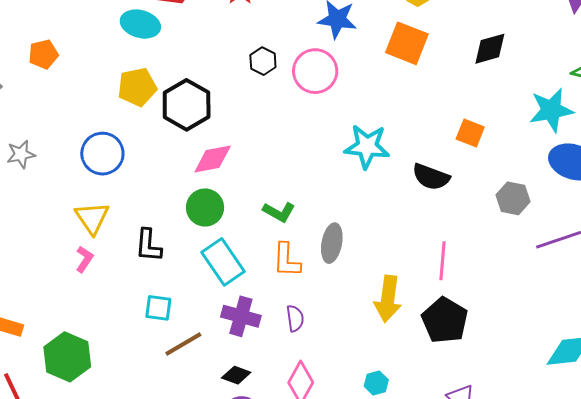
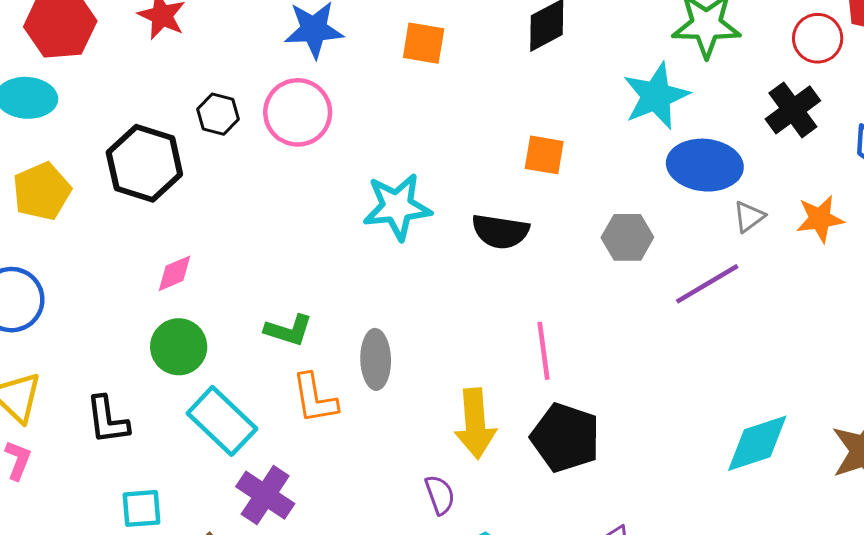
orange square: (407, 43) -> (424, 43), size x0.7
black hexagon: (187, 105) -> (144, 163), moved
pink diamond: (213, 159) -> (175, 273), size x0.7
purple cross: (241, 316) -> (265, 495), turned 30
purple semicircle: (295, 318) -> (440, 495), moved

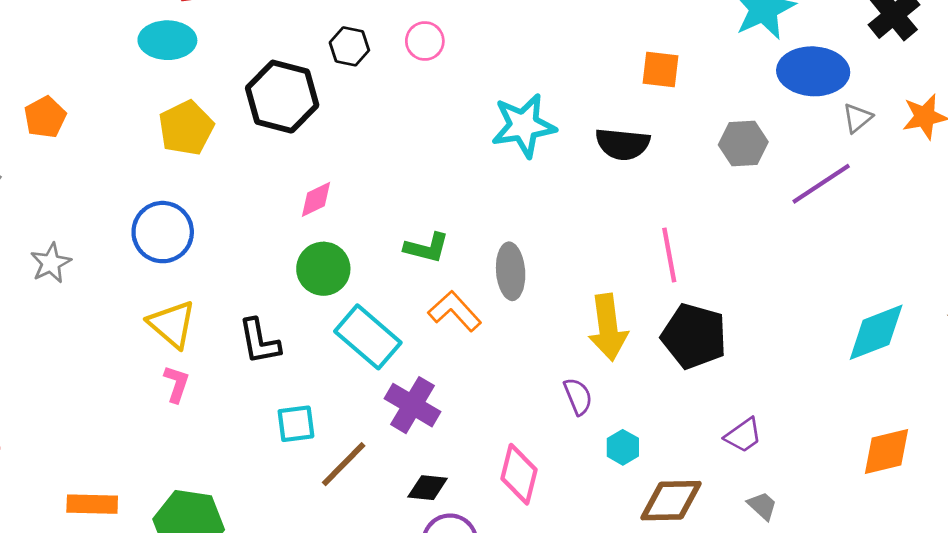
pink circle: (298, 112) -> (425, 41), size x0.6
orange L-shape: (315, 398) -> (455, 311), turned 150

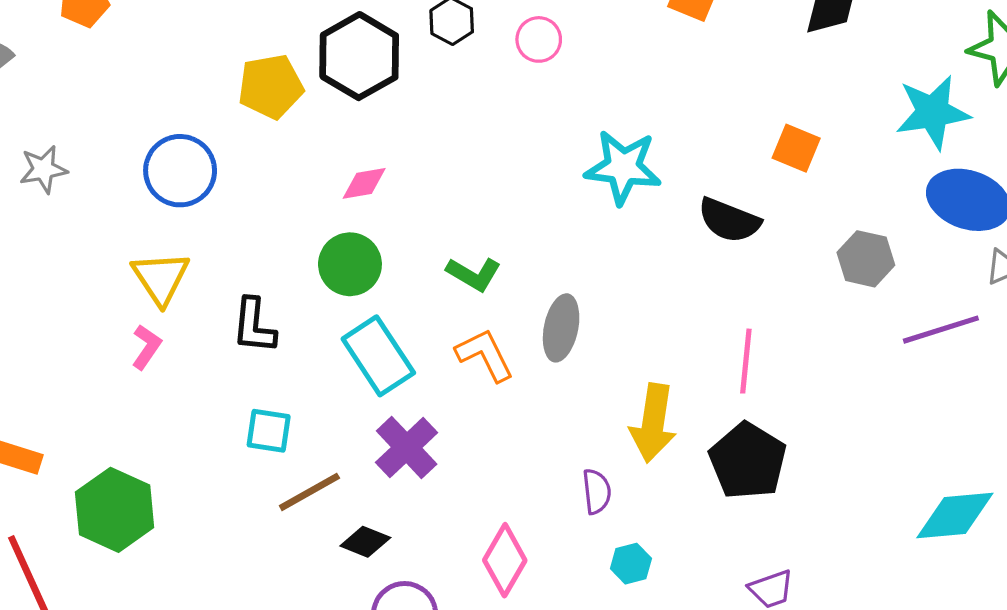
yellow pentagon: (186, 128) -> (271, 86), moved
black diamond: (428, 488) -> (365, 542), moved

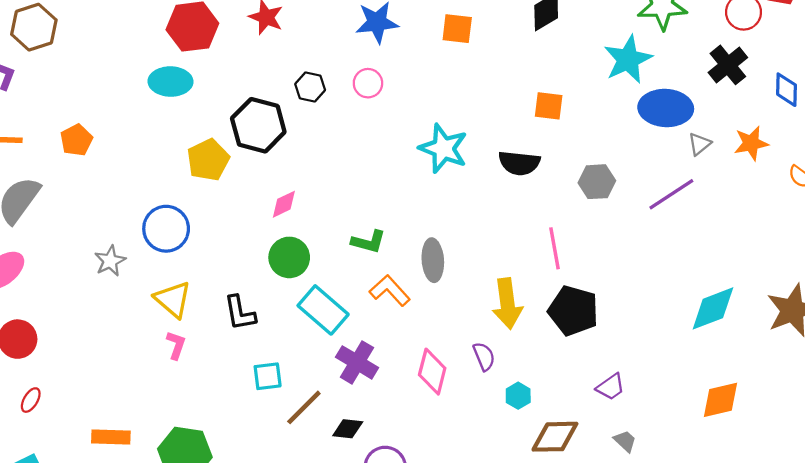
cyan star: (623, 167) -> (443, 148), turned 30
gray star: (43, 169) -> (110, 261), moved
gray hexagon: (866, 259) -> (597, 182), moved
pink diamond: (505, 560) -> (432, 372), moved

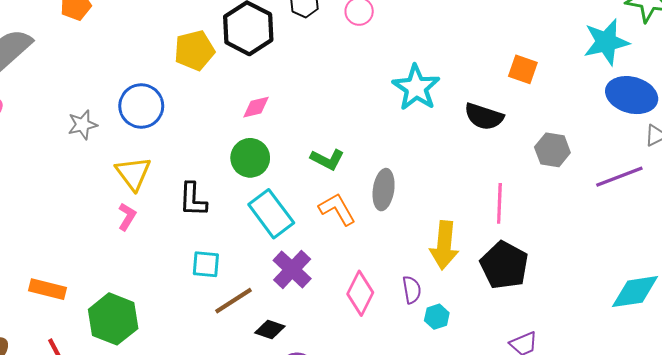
cyan hexagon: (518, 396) -> (437, 317), moved

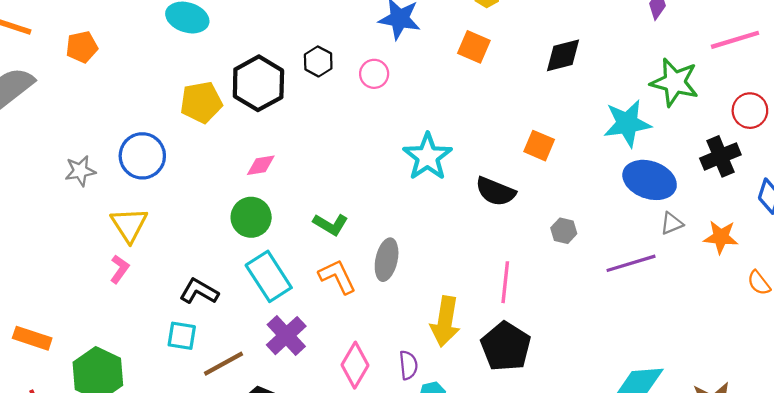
gray hexagon: (552, 150) -> (564, 231), size x0.7
black L-shape: (193, 200) -> (199, 291), moved, turned 114
cyan square: (206, 264) -> (182, 336), moved

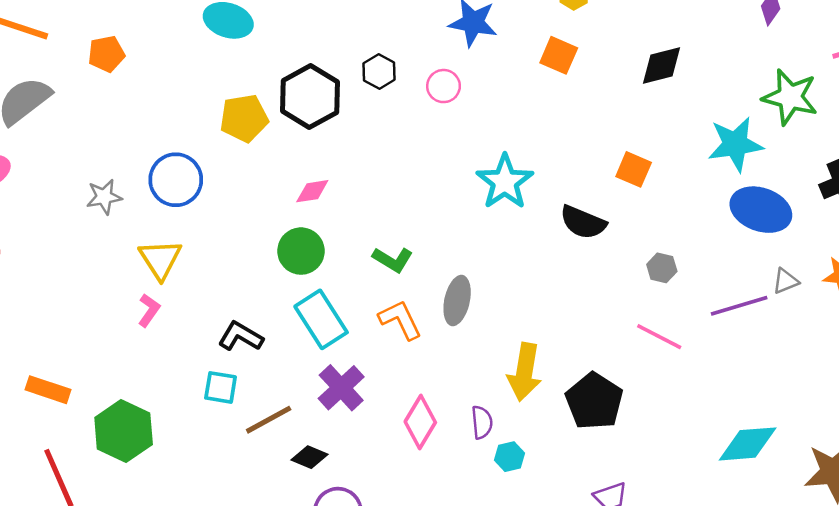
gray triangle: (672, 223) -> (786, 281), moved
pink line: (505, 282) -> (659, 337), moved, turned -69

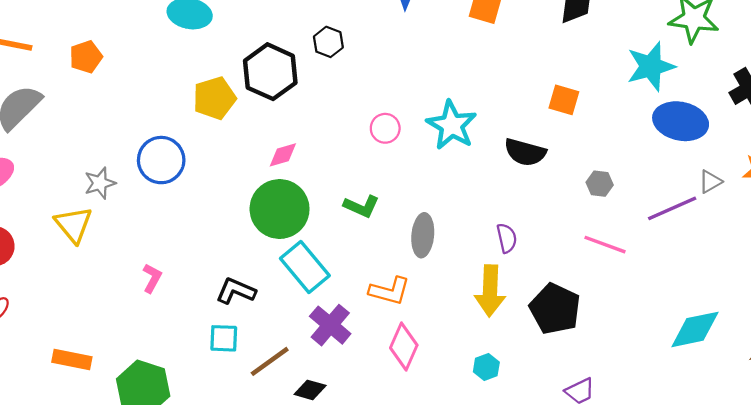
pink circle: (444, 86) -> (385, 128), moved
green circle: (301, 251) -> (280, 209), size x1.4
yellow triangle: (160, 259) -> (74, 225), moved
orange L-shape: (400, 320) -> (390, 291), moved, turned 138
purple semicircle: (482, 422) -> (507, 238), moved

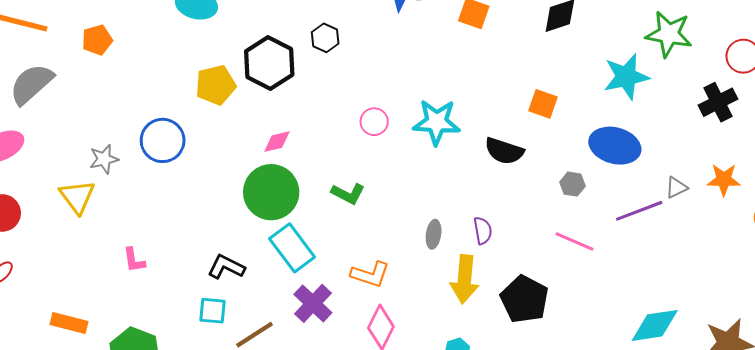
blue ellipse: (681, 121) -> (615, 146), moved
cyan star: (452, 125) -> (437, 122), turned -30
gray ellipse: (423, 235) -> (434, 234), moved, size x0.7
pink L-shape: (152, 278) -> (134, 260), moved, turned 140

